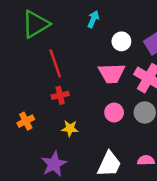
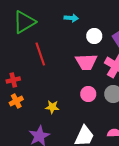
cyan arrow: (93, 19) -> (71, 18), turned 72
red cross: (60, 95) -> (13, 80), moved

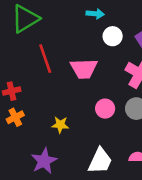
cyan arrow: (71, 18) -> (95, 14), moved
pink trapezoid: (86, 62) -> (84, 69), moved

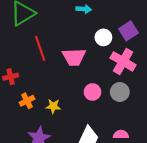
white circle: (113, 36) -> (103, 37), moved
orange cross: (15, 117) -> (27, 101), moved

